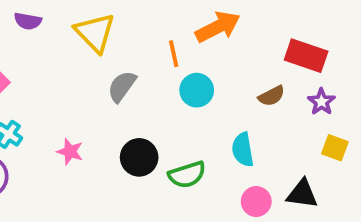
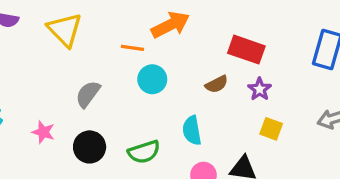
orange line: (174, 54) -> (132, 48), turned -70
gray semicircle: (122, 86) -> (88, 94), moved
black circle: (139, 157) -> (90, 147), moved

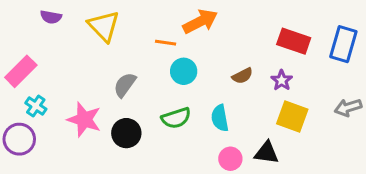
red rectangle: (246, 50) -> (294, 41), moved
yellow square: (271, 129) -> (292, 117), size x1.5
pink star: (43, 132) -> (84, 120), size x1.6
green semicircle: (144, 152) -> (176, 118), moved

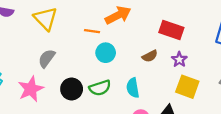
red rectangle: (294, 41) -> (171, 30), moved
gray semicircle: (125, 85) -> (47, 58), moved
pink star: (84, 120) -> (31, 89), turned 30
black circle: (126, 133) -> (72, 89), moved

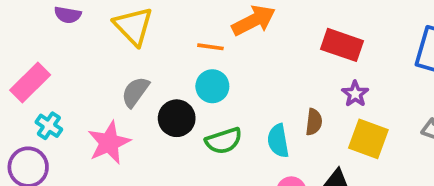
cyan circle: (106, 53) -> (212, 86), moved
brown semicircle: (150, 56) -> (314, 122), moved, turned -56
black circle: (72, 89) -> (177, 118), moved

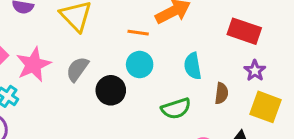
green semicircle: (224, 141) -> (176, 108), moved
cyan semicircle: (278, 141) -> (193, 66), moved
pink star: (109, 143) -> (33, 65), moved

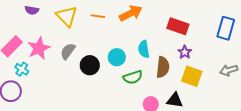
orange line: (138, 33) -> (98, 16), moved
cyan circle: (140, 65) -> (117, 57), moved
brown semicircle: (222, 93) -> (163, 67), size x1.5

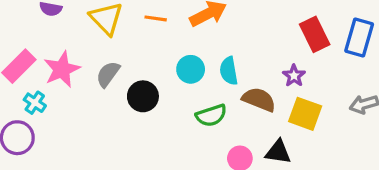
red rectangle: (178, 26) -> (315, 34), moved, turned 45
cyan circle: (117, 57) -> (191, 69), moved
brown semicircle: (163, 67) -> (259, 99), turned -75

